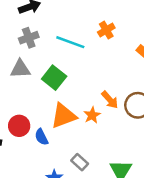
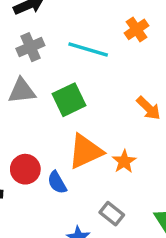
green square: (54, 78) -> (69, 100), turned 30
orange arrow: (110, 100) -> (149, 108), moved
orange star: (92, 115) -> (124, 161), moved

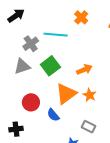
gray cross: (30, 47) -> (31, 44), moved
orange arrow: (149, 108) -> (84, 70), moved, turned -56
red circle: (25, 169) -> (31, 102), moved

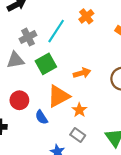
cyan line: (56, 35) -> (56, 31), turned -70
orange star: (90, 95) -> (79, 110), moved

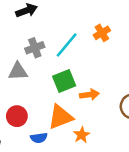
green square: (46, 64) -> (64, 81), moved
blue semicircle: (41, 117) -> (39, 138), turned -72

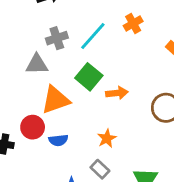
green square: (64, 81) -> (89, 77), turned -30
red circle: (17, 116) -> (33, 127), moved
orange triangle: (60, 117) -> (55, 100), moved

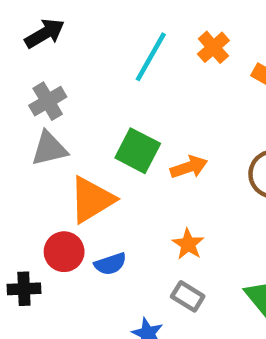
orange cross: (133, 24) -> (213, 47), moved
cyan line: (93, 36) -> (151, 57), moved
gray cross: (57, 38) -> (48, 101), moved

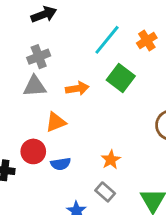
green square: (138, 151) -> (121, 78), moved
orange arrow: (189, 167) -> (77, 88), moved
orange triangle: (92, 200) -> (56, 122), size x0.7

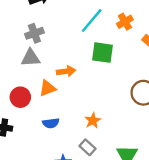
green square: (121, 78) -> (103, 53), turned -30
orange arrow: (77, 88) -> (66, 71), moved
red circle: (33, 151) -> (20, 97), moved

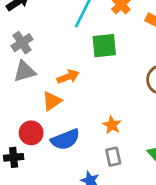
red circle: (20, 97) -> (31, 133), moved
blue semicircle: (51, 123) -> (65, 139), size x1.5
gray rectangle: (87, 147) -> (113, 157), turned 49

